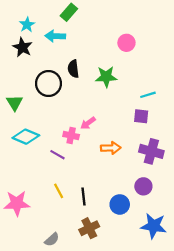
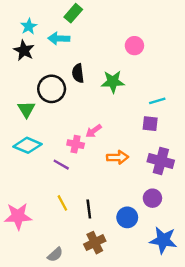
green triangle: (15, 103) -> (26, 109), moved

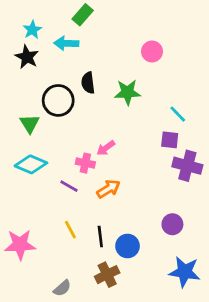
cyan line: (157, 101) -> (178, 114), turned 63
orange arrow: (118, 157) -> (108, 189), moved, turned -30
purple cross: (161, 161) -> (187, 166), moved
blue circle: (127, 217) -> (128, 246), moved

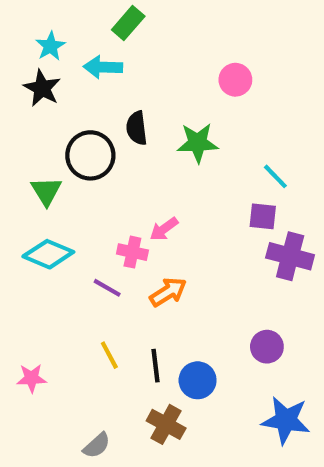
pink star: (20, 245) -> (32, 378), size x0.6
brown cross: (107, 275) -> (166, 424), turned -35

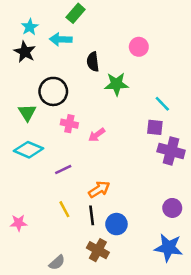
black semicircle: (137, 128) -> (93, 62), moved
pink cross: (132, 252) -> (69, 124), moved
purple line: (107, 288) -> (63, 170), turned -56
orange arrow: (168, 292) -> (99, 189), moved
purple circle: (267, 347) -> (172, 208), moved

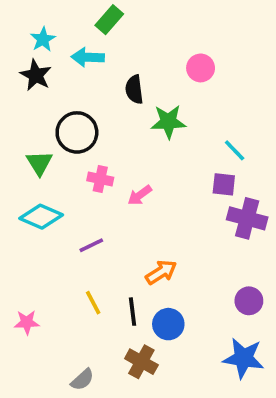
orange arrow: (99, 189) -> (161, 272), moved

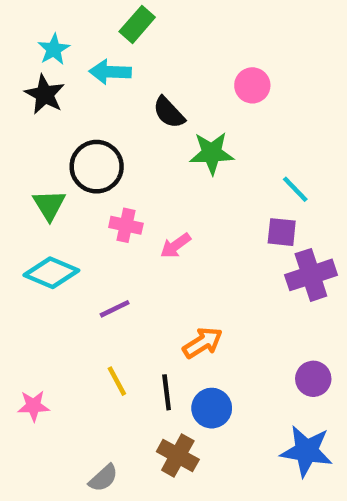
black semicircle: (134, 89) -> (169, 112), turned -36
purple cross: (247, 218) -> (311, 275), turned -33

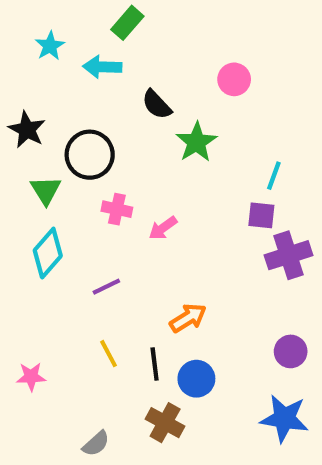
black star: (45, 94) -> (27, 130), moved
green star: (212, 153) -> (196, 142), turned -30
cyan line: (295, 189) -> (274, 176), turned 64
cyan diamond: (51, 273) -> (48, 253), turned -72

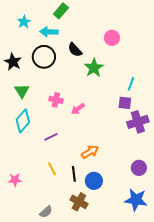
black circle: (90, 155) -> (44, 57), moved

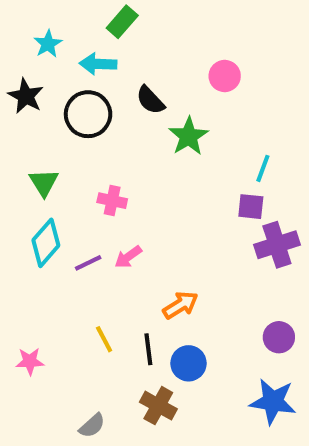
black star: (13, 62) -> (26, 96), moved
pink arrow: (78, 109) -> (128, 257), moved
purple line: (51, 137) -> (88, 263), moved

